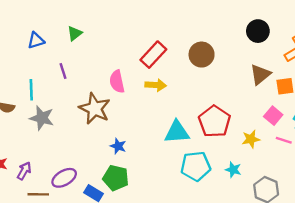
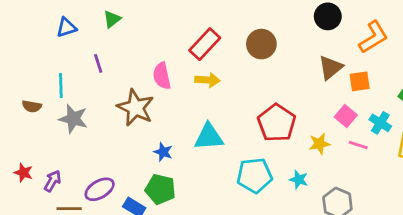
cyan triangle: (177, 132) -> (209, 137), moved

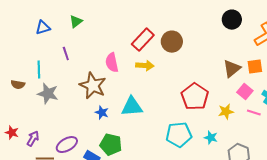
brown circle: (261, 44) -> (172, 42), moved
brown triangle: (331, 68) -> (232, 69), moved
cyan triangle: (209, 137) -> (132, 107), moved
blue star: (163, 152) -> (102, 113), moved

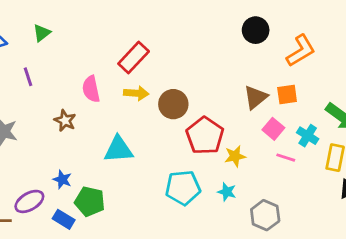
brown circle: (172, 42) -> (173, 104), moved
brown star: (93, 86) -> (65, 121), size x0.6
yellow star: (226, 112) -> (235, 156), moved
blue star: (102, 113) -> (62, 180), moved

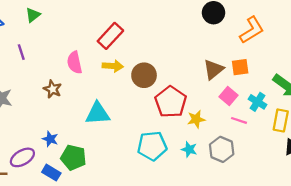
gray hexagon: (265, 215) -> (222, 149), moved

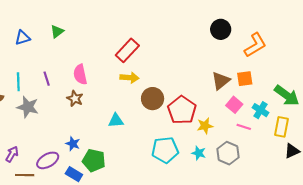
purple line: (21, 52) -> (47, 79), moved
pink semicircle: (75, 62) -> (80, 74), moved
brown circle: (144, 75) -> (153, 99), moved
cyan triangle: (98, 113) -> (116, 121), size x0.7

